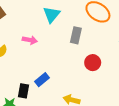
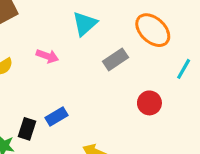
gray rectangle: (76, 35) -> (116, 59), turned 35
red circle: (93, 63) -> (149, 103), moved

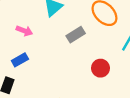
blue rectangle: (56, 117) -> (20, 60), moved

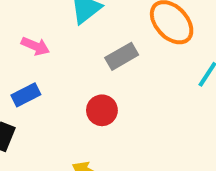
red circle: (101, 68) -> (102, 110), moved

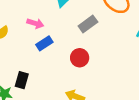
blue rectangle: (26, 95) -> (44, 43), moved

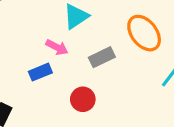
pink arrow: (35, 23) -> (57, 47), moved

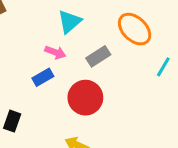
red circle: (83, 99) -> (85, 98), size x1.5

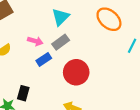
pink arrow: (55, 52) -> (35, 41), moved
gray rectangle: (98, 56) -> (61, 42), moved

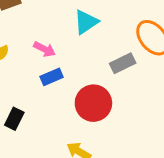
gray rectangle: (61, 42) -> (123, 63), moved

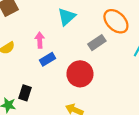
pink arrow: (44, 49) -> (40, 40), turned -112

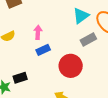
cyan triangle: (67, 17) -> (81, 16), moved
black rectangle: (25, 93) -> (20, 78), turned 48

